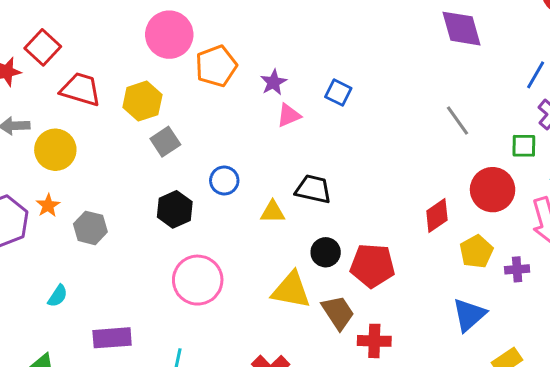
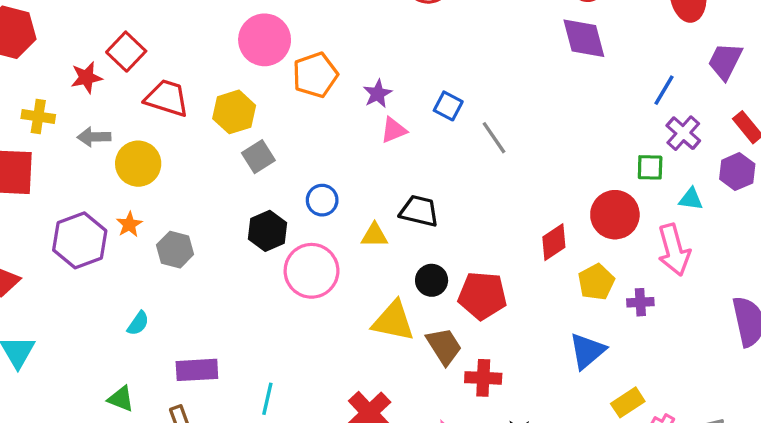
gray line: (458, 121) -> (494, 138), moved
pink circle: (198, 280) -> (312, 271), moved

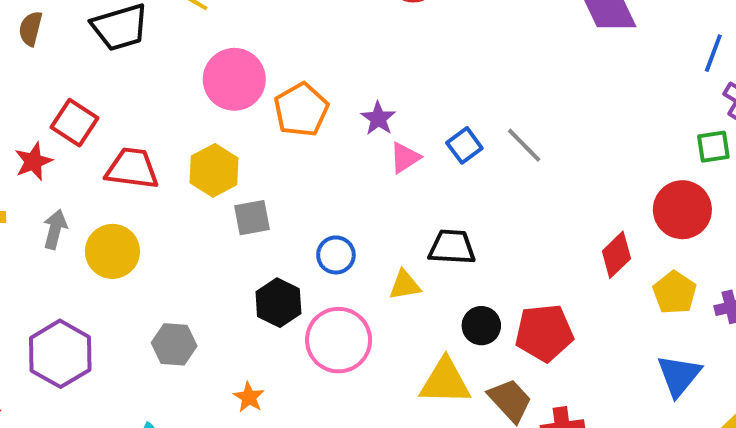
blue square: (448, 106) -> (464, 145), moved, turned 36
gray arrow: (94, 137) -> (55, 229), turned 116
gray square: (258, 157) -> (252, 218), turned 32
orange star: (129, 224) -> (249, 397), moved

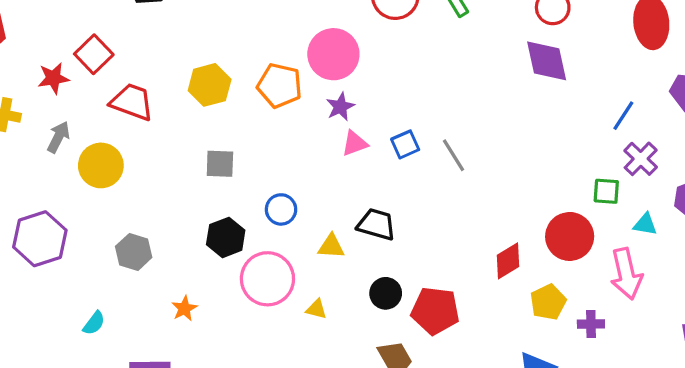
pink circle: (234, 79) -> (333, 54), moved
orange pentagon: (301, 110) -> (280, 85), turned 30
yellow hexagon: (214, 170) -> (210, 85), moved
yellow triangle: (445, 382) -> (316, 309), moved, size x0.5

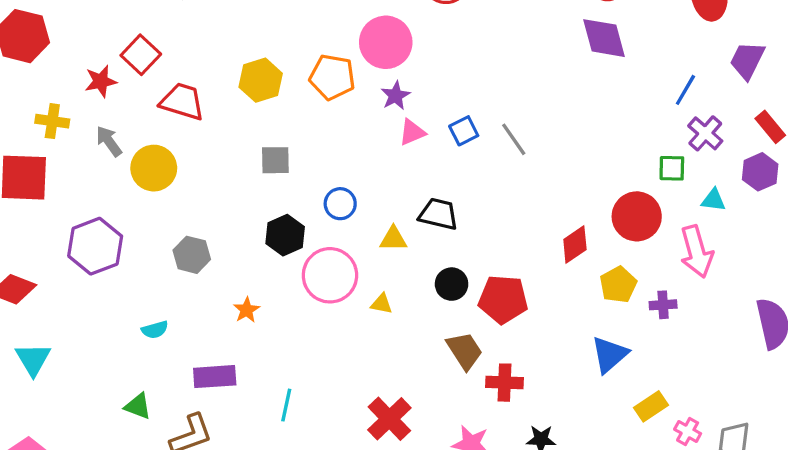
gray arrow: (58, 137) -> (109, 141), turned -60
cyan semicircle: (94, 323) -> (155, 330), turned 40

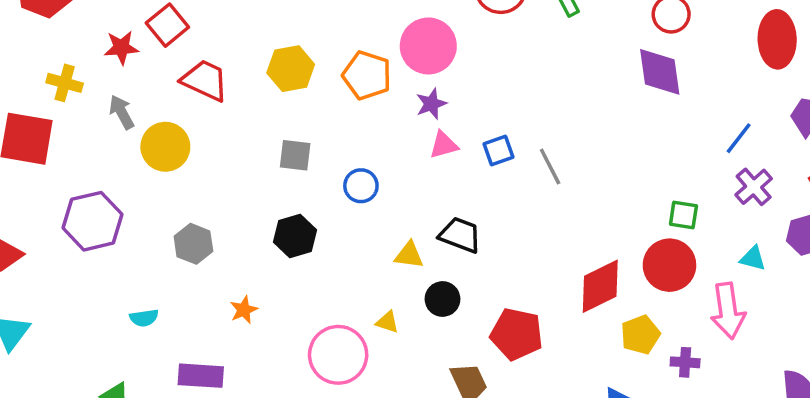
green square: (672, 168) -> (683, 215), moved
blue circle: (340, 204) -> (361, 186), moved
red diamond: (575, 245) -> (600, 286), size x1.4
pink circle: (330, 275) -> (338, 355), moved
black circle: (452, 284) -> (443, 299), moved

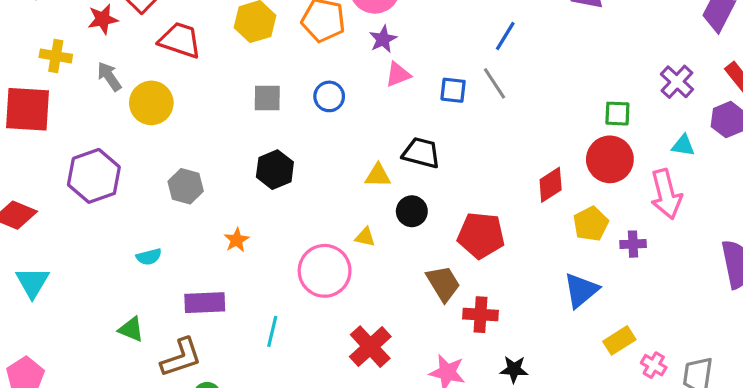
blue line: (739, 138) -> (505, 36), moved
blue square: (498, 151) -> (453, 90), moved, turned 32
blue circle: (361, 186) -> (329, 96), moved
red diamond: (600, 286) -> (551, 185), size x0.7

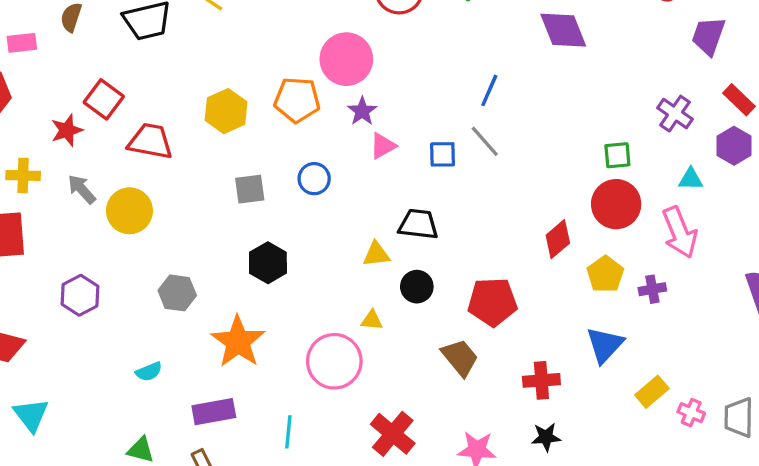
purple hexagon: (94, 176) -> (80, 295), size x0.7
orange star: (237, 240) -> (238, 342), size x2.0
red cross: (480, 315) -> (541, 380), moved

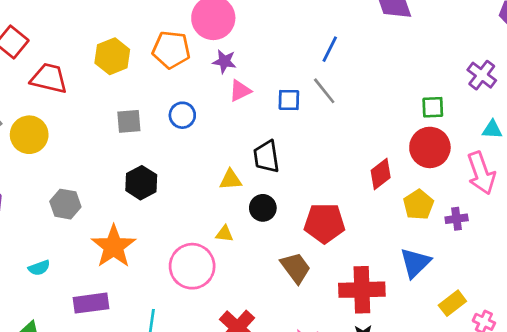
purple star: (362, 111) -> (224, 61), turned -30
black trapezoid: (418, 224) -> (266, 157), turned -108
red cross: (541, 380) -> (362, 290), size x1.5

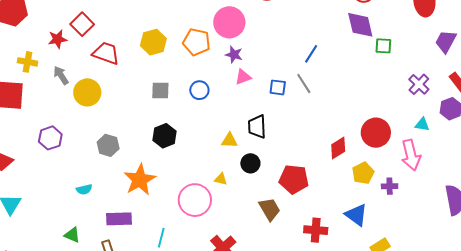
green square: (433, 107) -> (383, 46), moved
blue triangle: (415, 263) -> (356, 215), turned -45
red cross: (362, 290) -> (316, 230), size x0.7

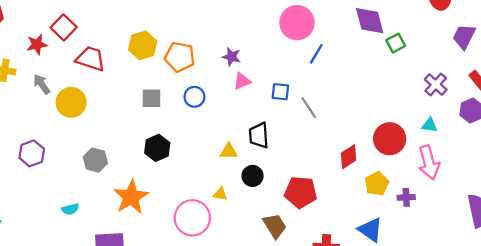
pink circle: (229, 22) -> (297, 23), moved
orange pentagon: (196, 42) -> (180, 57), moved
green square: (383, 46) -> (396, 43), turned -30
gray line: (304, 84) -> (309, 108), moved
cyan triangle: (422, 125) -> (429, 125), moved

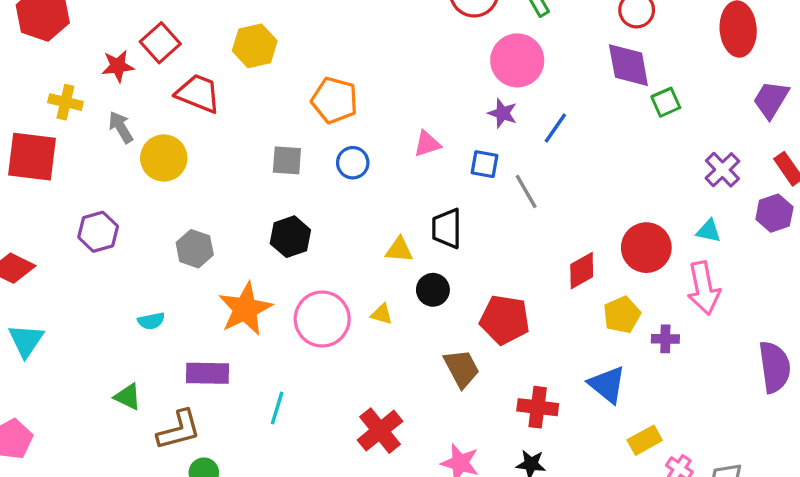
yellow hexagon: (143, 45) -> (255, 46), moved
blue line: (316, 54) -> (555, 128), moved
purple star: (231, 57) -> (502, 113), moved
pink circle: (192, 218) -> (322, 319), moved

